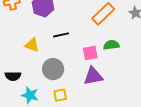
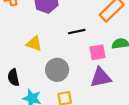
black line: (61, 35) -> (77, 32), moved
black semicircle: (13, 76) -> (13, 77), turned 77

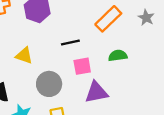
pink square: (97, 52) -> (82, 66), moved

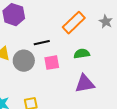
gray circle: (49, 84) -> (24, 61), moved
purple triangle: (96, 92) -> (85, 84), moved

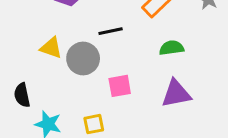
pink square: (52, 63) -> (120, 86), moved

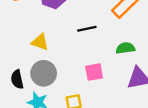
green semicircle: (172, 48) -> (125, 48), moved
gray circle: (83, 59) -> (44, 73), moved

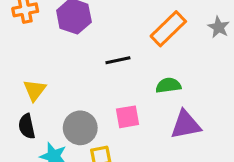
yellow triangle: (40, 42) -> (35, 90), moved, turned 48
gray circle: (44, 73) -> (80, 128), moved

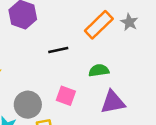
gray star: (219, 27) -> (129, 22), moved
pink square: (127, 117) -> (66, 96), turned 30

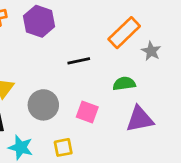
gray star: (129, 22) -> (151, 51), moved
gray circle: (28, 105) -> (43, 105), moved

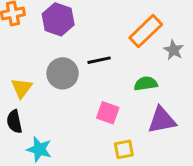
gray circle: (43, 105) -> (63, 73), moved
yellow square: (63, 147) -> (124, 149), moved

